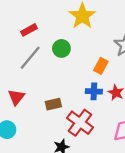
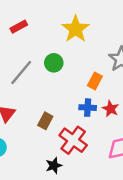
red rectangle: (29, 30) -> (19, 27), moved
brown rectangle: (53, 104) -> (45, 121), turned -49

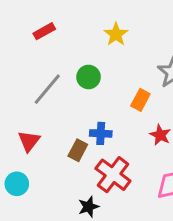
yellow star: (76, 29) -> (116, 34), size x0.7
blue cross: (88, 108) -> (101, 133), moved

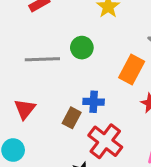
gray line: (47, 89) -> (42, 59), turned 48
orange rectangle: (140, 100) -> (132, 70), size x1.4

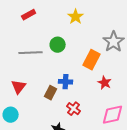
red cross: (105, 141) -> (74, 109), size x0.6

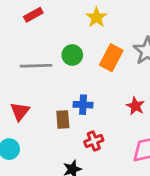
orange rectangle: (92, 60) -> (111, 58), moved
brown rectangle: (51, 93) -> (63, 119), turned -32
red cross: (74, 109) -> (94, 141), turned 32

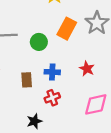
green circle: (72, 55) -> (39, 42), moved
blue cross: (83, 105) -> (52, 72), moved

